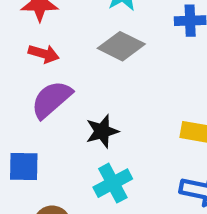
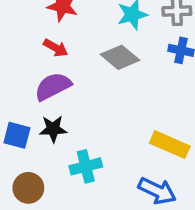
black star: (102, 131) -> (53, 129), moved

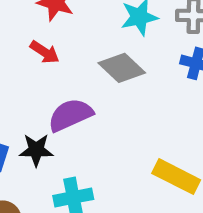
purple semicircle: (53, 86) -> (70, 115), moved

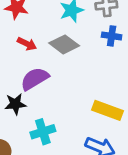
red arrow: (45, 52) -> (27, 44), moved

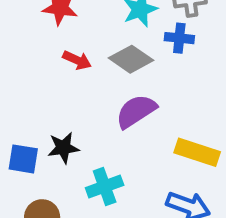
blue cross: (112, 36) -> (179, 38), moved
purple semicircle: (35, 79) -> (136, 111), moved

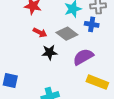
purple semicircle: (136, 111) -> (83, 57), moved
black star: (63, 148) -> (49, 52), moved

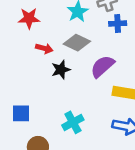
blue cross: (92, 24) -> (118, 23), moved

